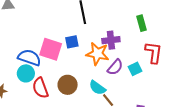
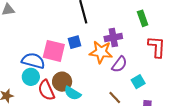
cyan square: (135, 69) -> (138, 82), moved
brown circle: (68, 85) -> (62, 82), moved
cyan semicircle: (97, 88) -> (73, 93), moved

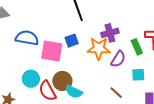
green rectangle: (143, 18) -> (137, 47), moved
blue semicircle: (33, 61) -> (27, 38), moved
cyan square: (138, 82) -> (138, 75), turned 32

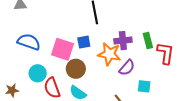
blue semicircle: (27, 38) -> (29, 42), moved
green rectangle: (137, 47) -> (148, 41), moved
brown circle: (62, 81) -> (76, 69), moved

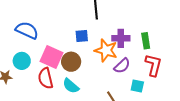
pink square: (63, 49) -> (52, 57), moved
red L-shape: (165, 53) -> (153, 65), moved
cyan circle: (38, 73) -> (22, 61), moved

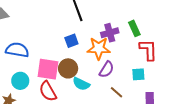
purple semicircle: (122, 66) -> (107, 69), moved
cyan semicircle: (71, 86) -> (81, 84), moved

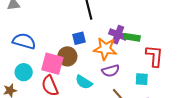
green rectangle: (134, 28) -> (132, 37), moved, turned -63
purple cross: (110, 33) -> (118, 35), turned 30
brown circle: (68, 68) -> (67, 56), moved
purple semicircle: (107, 69) -> (111, 71), turned 36

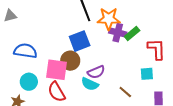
green rectangle: (132, 37) -> (132, 34), turned -42
blue square: (79, 38) -> (80, 41), size x1.5
orange star: (105, 49) -> (109, 19), moved
purple semicircle: (111, 71) -> (96, 72), moved

